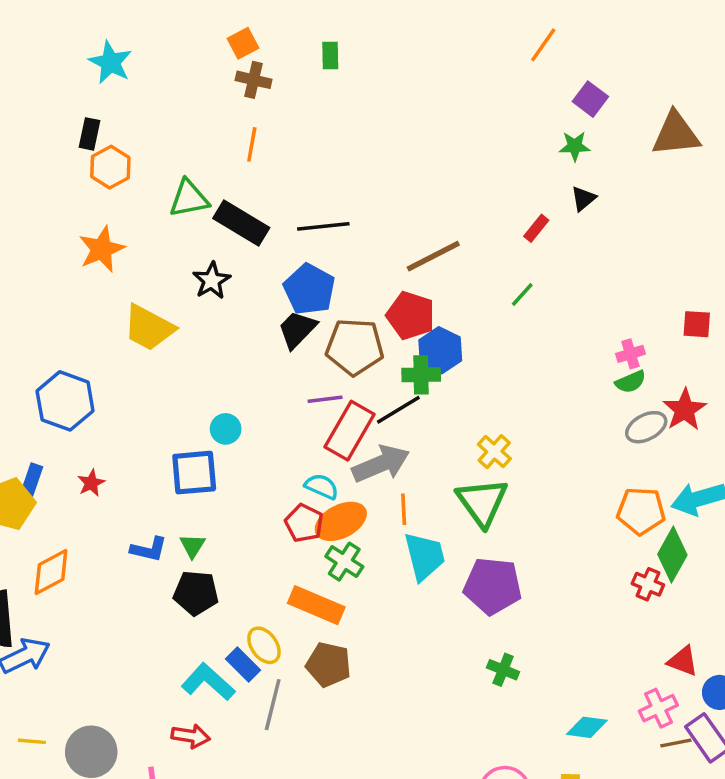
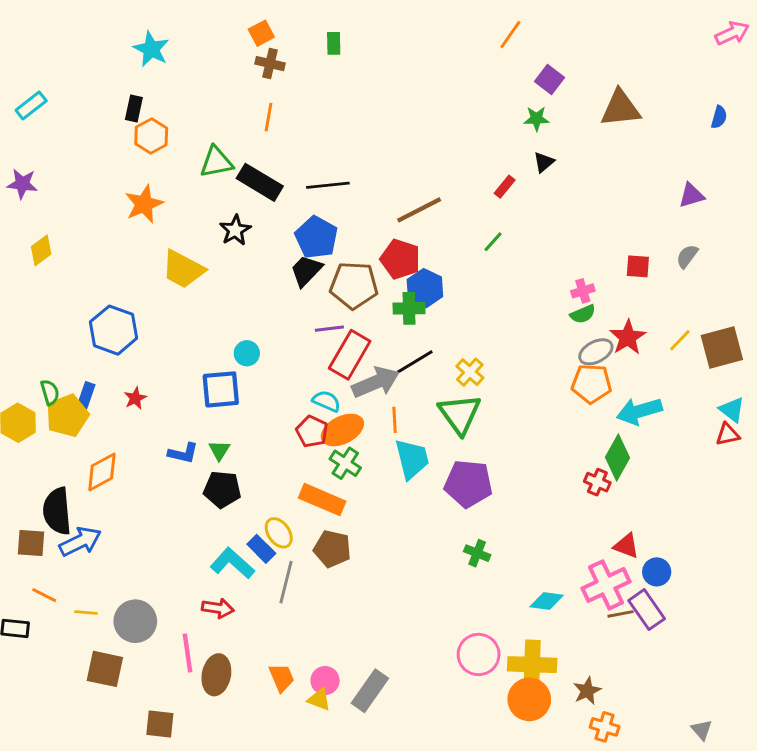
black line: (398, 410) -> (415, 362), moved
orange pentagon: (641, 511) -> (592, 384), moved
pink cross: (658, 708) -> (606, 585), size x1.5

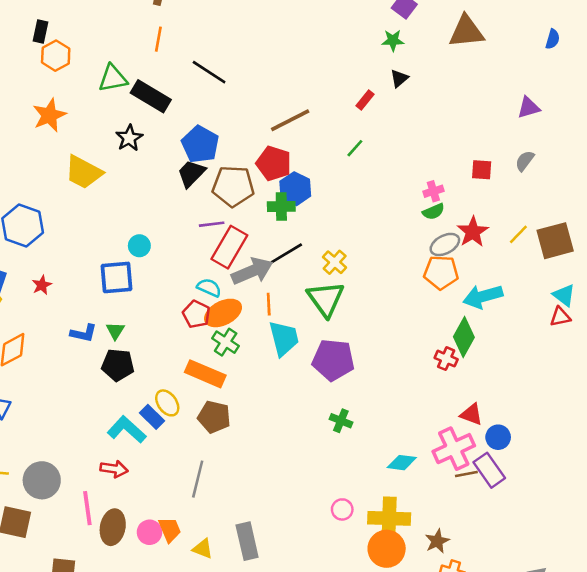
black line: (328, 185) -> (209, 72), moved, turned 39
gray line: (286, 582) -> (198, 479), moved
pink circle: (479, 654) -> (342, 509), size x0.6
pink circle: (325, 681) -> (149, 532), moved
gray rectangle: (370, 691) -> (247, 541), turned -48

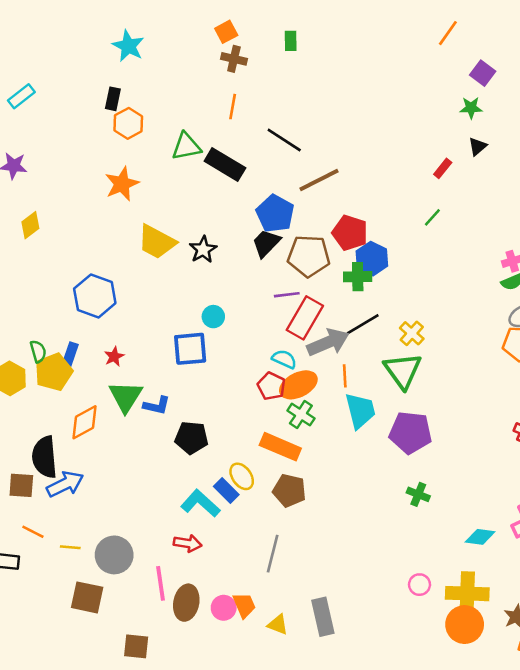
brown line: (290, 120) -> (319, 180), moved
black star: (129, 138) -> (203, 250), moved
green triangle: (115, 331) -> (126, 396), moved, size x1.8

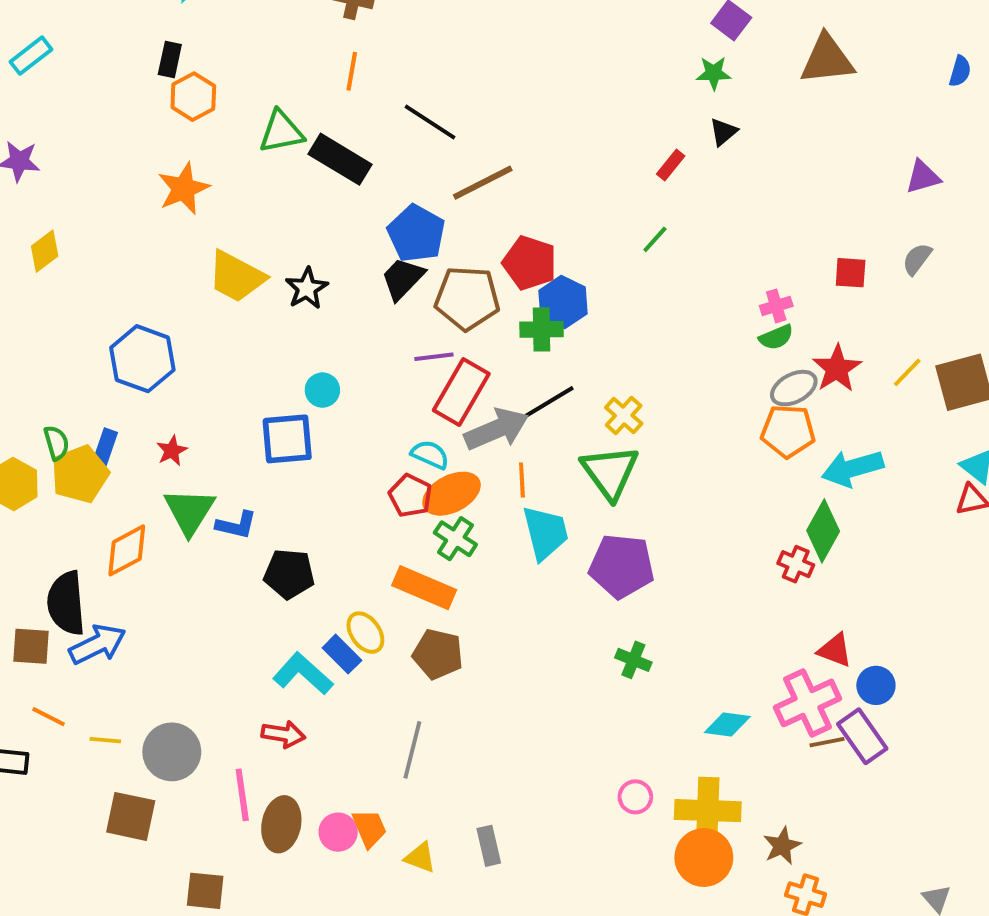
gray rectangle: (323, 617) -> (489, 846), size x0.7

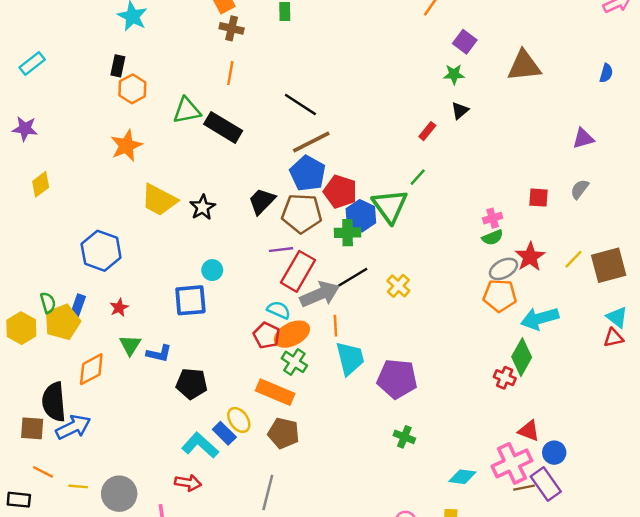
black line: (430, 122) -> (300, 105), moved
blue pentagon: (416, 234) -> (308, 173), moved
green triangle: (610, 472) -> (390, 206), moved
green triangle: (189, 511) -> (130, 345), size x0.7

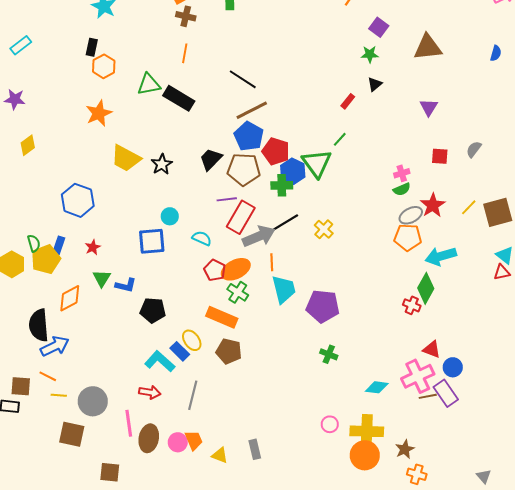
purple triangle: (583, 138) -> (429, 107), moved, turned -42
cyan semicircle: (279, 310) -> (202, 238), moved
brown square: (32, 428) -> (21, 386), moved
orange line: (43, 472) -> (48, 376), moved
gray line: (268, 492) -> (193, 395), moved

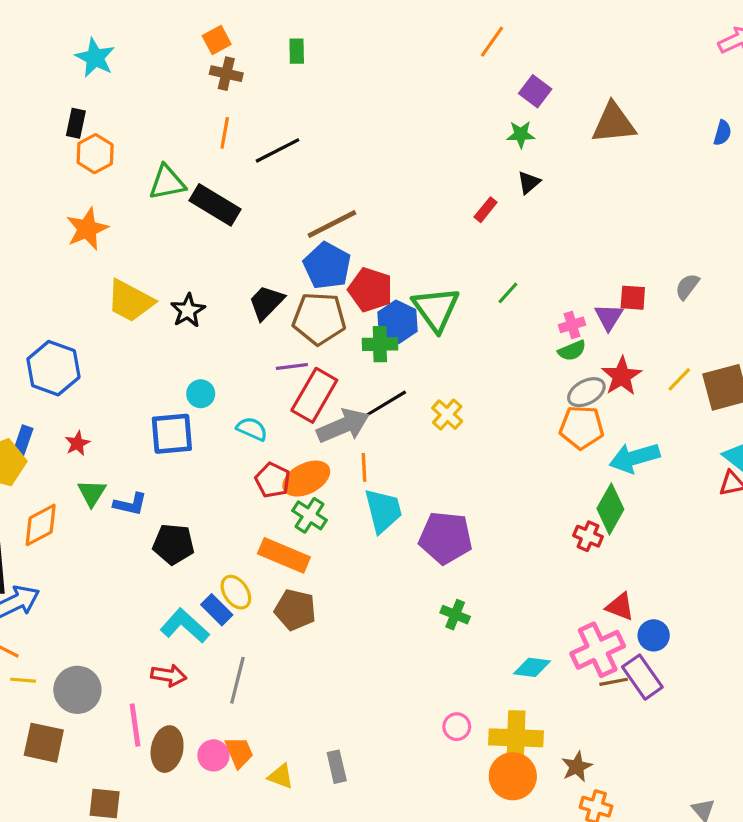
black line: (243, 79) -> (278, 150), moved, turned -60
purple triangle: (429, 107) -> (609, 317), moved
green line: (340, 139) -> (508, 293), moved

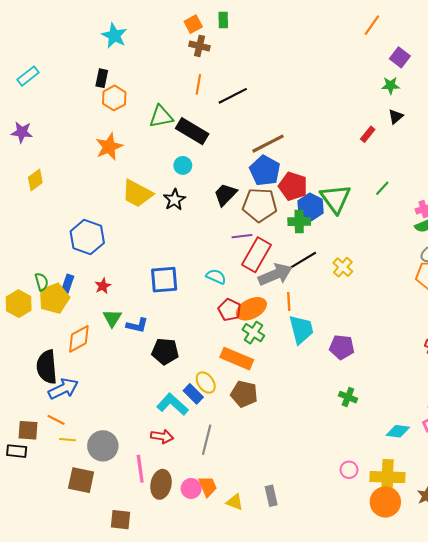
green rectangle: (297, 51) -> (223, 20), moved
cyan circle: (201, 394) -> (183, 165), moved
purple pentagon: (446, 538) -> (342, 347), size x0.7

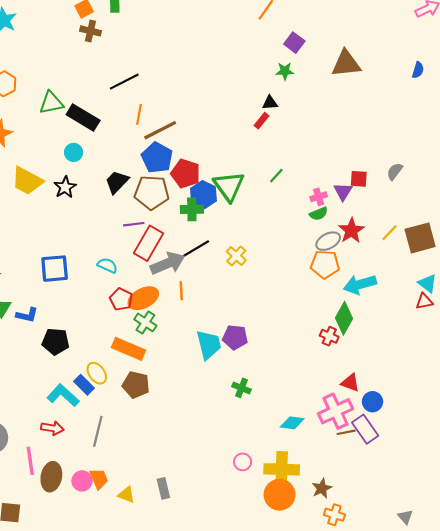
orange line: (198, 84) -> (139, 114), moved
black triangle: (396, 117) -> (270, 103), moved, turned 35
cyan trapezoid: (301, 330) -> (209, 345), moved

